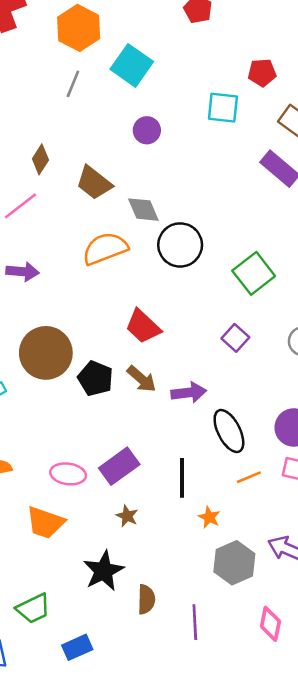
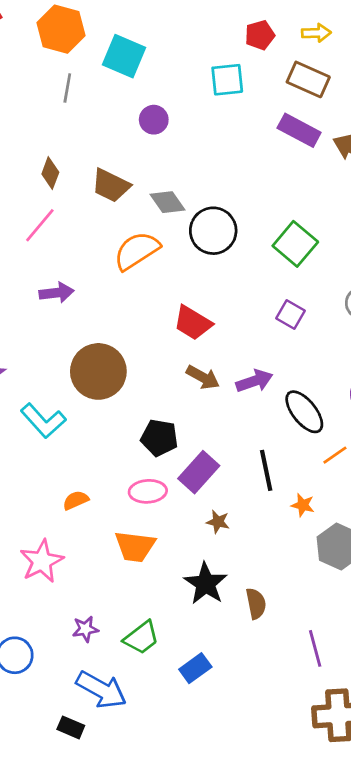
black pentagon: (95, 378) -> (159, 438), moved
purple line: (195, 622) -> (315, 648), moved

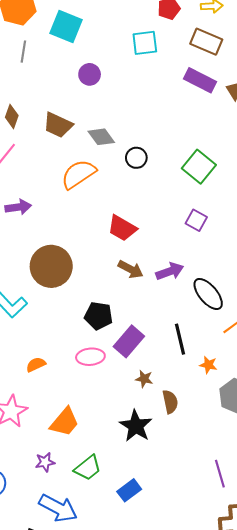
black circle: (213, 231) -> (136, 158), size x0.6
orange trapezoid: (135, 546) -> (64, 422), moved, turned -56
brown semicircle: (256, 604) -> (170, 402), moved

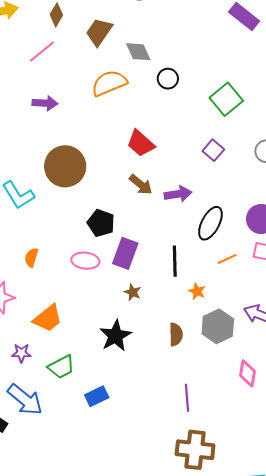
brown trapezoid: (58, 125) -> (99, 32), turned 88
black ellipse: (208, 294) -> (210, 223), turned 56
purple rectangle: (129, 341) -> (125, 253), turned -32
orange semicircle: (36, 365) -> (31, 258), turned -60
brown semicircle: (170, 402) -> (176, 334), moved

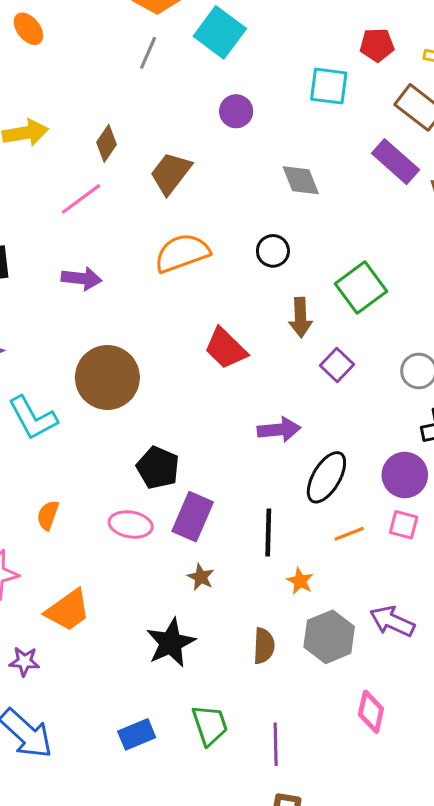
gray diamond: (138, 52) -> (301, 180), moved
brown arrow: (141, 185) -> (300, 317), moved, turned 45
green trapezoid: (61, 367) -> (210, 725), moved, turned -84

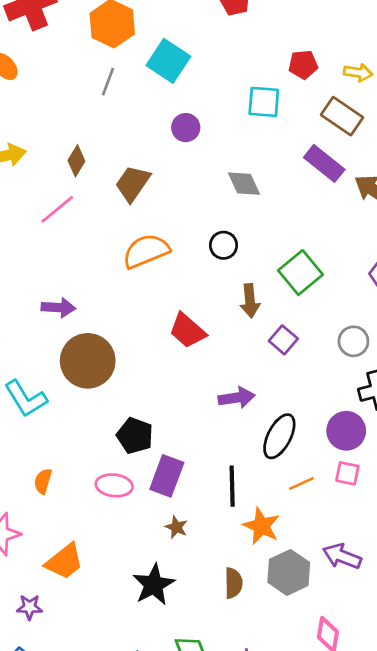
purple arrow: (82, 278) -> (58, 308), moved
orange star: (300, 581) -> (261, 526), size x1.6

